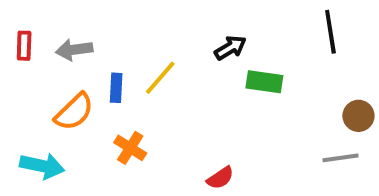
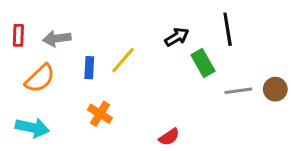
black line: (330, 32) -> (228, 29), moved
green rectangle: (264, 82) -> (203, 63), turned 52
orange semicircle: (74, 112) -> (40, 78), moved
gray line: (340, 158) -> (238, 91), moved

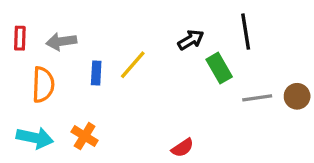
orange semicircle: (40, 78) -> (43, 85), turned -44
orange cross: (100, 114) -> (85, 136), moved

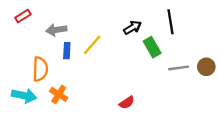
red rectangle: (20, 38) -> (23, 16), moved, turned 56
gray arrow: (61, 41) -> (56, 30), moved
orange semicircle: (43, 85) -> (40, 69), moved

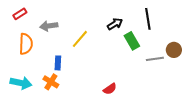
blue rectangle: (67, 51) -> (58, 63), moved
brown circle: (206, 67) -> (174, 50), moved
orange semicircle: (40, 69) -> (26, 44), moved

